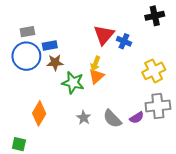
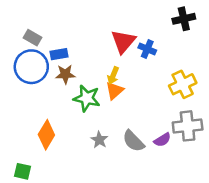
gray rectangle: (27, 32) -> (33, 38), turned 40

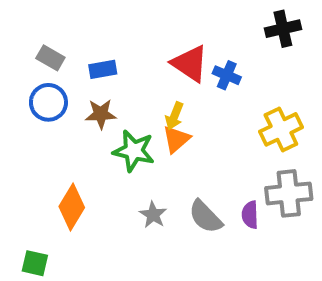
red triangle: (123, 41) -> (190, 64), turned -36
blue rectangle: (59, 54) -> (103, 69), moved
blue circle: (31, 67) -> (48, 102), size x0.7
purple semicircle: (162, 140) -> (250, 215), turned 120

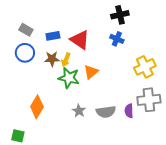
black cross: (283, 29) -> (120, 15), moved
red triangle: (190, 64) -> (80, 40), moved
yellow arrow: (174, 116) -> (66, 60), moved
gray semicircle: (205, 217) -> (106, 112), turned -54

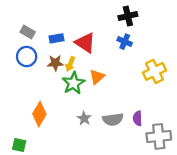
green star: (69, 78) -> (73, 83), turned 30
gray cross: (149, 100) -> (159, 136), moved

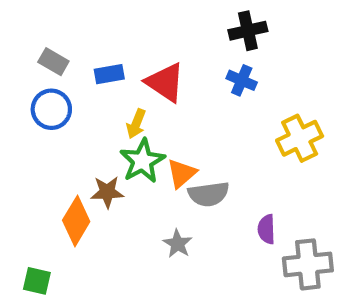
brown star: (55, 63) -> (107, 192), moved
orange triangle: (97, 77) -> (182, 173), moved
gray star: (84, 118) -> (178, 244), moved
gray semicircle: (113, 119) -> (209, 194), moved

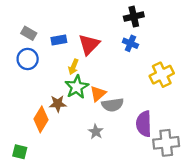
red triangle: (165, 82) -> (89, 44), turned 40
purple semicircle: (266, 229) -> (144, 124), size x1.6

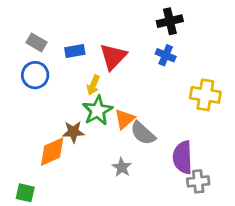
yellow cross: (162, 75) -> (205, 95), turned 35
gray semicircle: (113, 105) -> (143, 133), turned 50
orange diamond: (41, 119) -> (52, 152), turned 35
gray cross: (166, 143) -> (198, 181), moved, size x0.7

